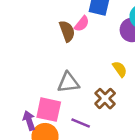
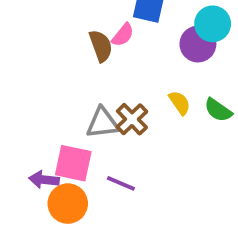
brown cross: (105, 99) -> (132, 119), moved
purple arrow: (29, 121) -> (44, 180), turned -66

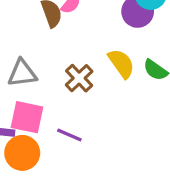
yellow semicircle: (180, 103) -> (121, 64), size x1.4
gray triangle: (103, 123) -> (22, 73), moved

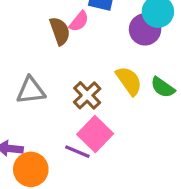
pink square: (27, 117) -> (95, 134), moved, turned 32

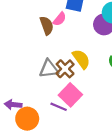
yellow semicircle: (129, 81) -> (81, 59), moved
gray triangle: (31, 91) -> (49, 69), moved

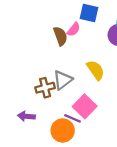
gray triangle: (49, 69) -> (63, 80), turned -30
brown cross: (65, 69) -> (45, 88), moved, turned 30
orange circle: (27, 119) -> (63, 131), moved

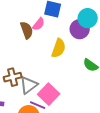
yellow semicircle: (96, 70) -> (59, 48), moved, turned 54
gray triangle: (63, 80) -> (29, 85), moved

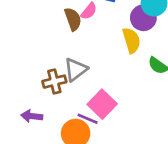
yellow semicircle: (59, 48) -> (131, 40), moved, turned -36
gray triangle: (29, 85) -> (76, 70), moved

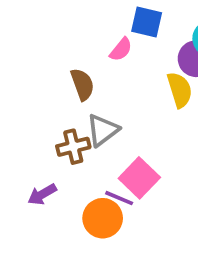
brown semicircle: (73, 19) -> (82, 84), moved
purple arrow: (32, 116) -> (42, 194), turned -36

